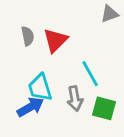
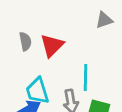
cyan line: (90, 74) -> (85, 77), turned 30

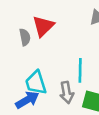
red triangle: (52, 45) -> (43, 26), moved

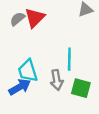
gray semicircle: (25, 37) -> (17, 19), moved, turned -119

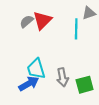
cyan line: (69, 59) -> (76, 29), moved
green square: (81, 88) -> (85, 85), turned -30

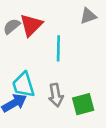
cyan line: (76, 29) -> (58, 48), moved

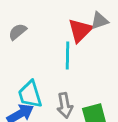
red triangle: (31, 25) -> (80, 30), moved

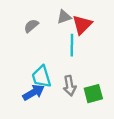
gray triangle: (100, 21) -> (64, 17), moved

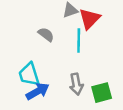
gray semicircle: (31, 26) -> (46, 34), moved, turned 77
cyan trapezoid: (41, 77) -> (29, 74), moved

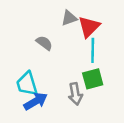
cyan line: (79, 40) -> (93, 50), moved
green square: (102, 93) -> (93, 79), moved

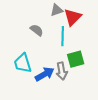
cyan line: (93, 50) -> (63, 36), moved
blue arrow: (36, 101) -> (45, 74), moved

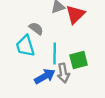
cyan line: (63, 36) -> (55, 54), moved
cyan trapezoid: (23, 63) -> (25, 46), moved

